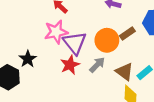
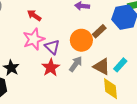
purple triangle: (75, 43) -> (52, 47), size x0.7

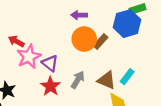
red arrow: (34, 15) -> (16, 41), moved
orange circle: (81, 40) -> (84, 39), moved

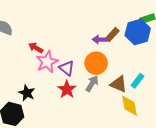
purple arrow: (79, 15) -> (100, 40), moved
orange circle: (84, 39) -> (96, 63), moved
brown rectangle: (100, 41) -> (112, 35), moved

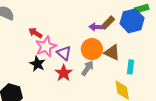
cyan rectangle: (138, 81) -> (130, 67), turned -32
brown triangle: (119, 84) -> (112, 52), moved
black star: (27, 93) -> (37, 64), moved

